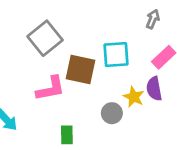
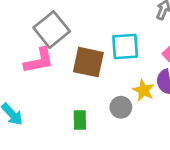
pink L-shape: (51, 89) -> (39, 61), moved
green rectangle: (67, 135) -> (80, 120), moved

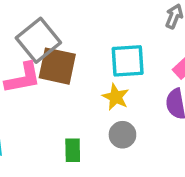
brown square: (88, 62) -> (57, 66), moved
yellow star: (143, 90) -> (116, 97), moved

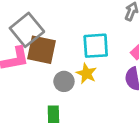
gray circle: (122, 135) -> (64, 81), moved

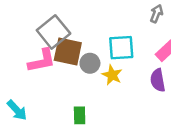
gray circle: (64, 81) -> (90, 63), moved

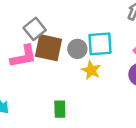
gray square: (53, 32) -> (35, 29), size x0.7
gray circle: (90, 63) -> (77, 49), moved

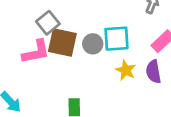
yellow star: (91, 70) -> (126, 70), moved

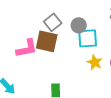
gray square: (48, 23) -> (53, 22), moved
gray circle: (93, 44) -> (79, 25), moved

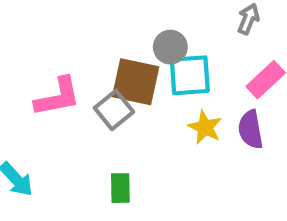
gray square: (53, 22) -> (114, 110), moved
brown square: (47, 41) -> (136, 82), moved

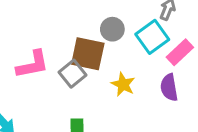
cyan square: (190, 75) -> (152, 37), moved, turned -32
yellow star: (205, 127) -> (123, 84), moved

